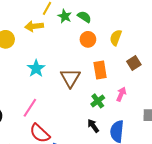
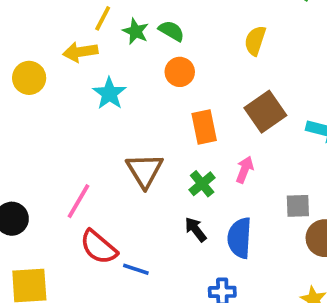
yellow semicircle: (116, 38) -> (255, 41), moved
brown square: (134, 63) -> (265, 112), size x1.5
cyan star: (36, 68) -> (109, 93), moved
brown triangle: (70, 78) -> (145, 170), moved

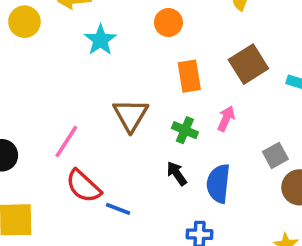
green cross: (202, 184) -> (185, 130), turned -30
gray square: (298, 206) -> (275, 155), turned -30

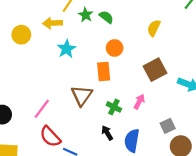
orange circle: (168, 22) -> (115, 48), moved
orange rectangle: (189, 76) -> (104, 71), moved

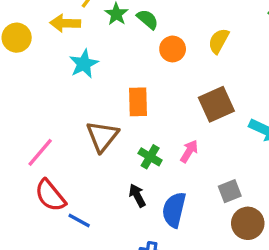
orange circle: (115, 48) -> (173, 49), moved

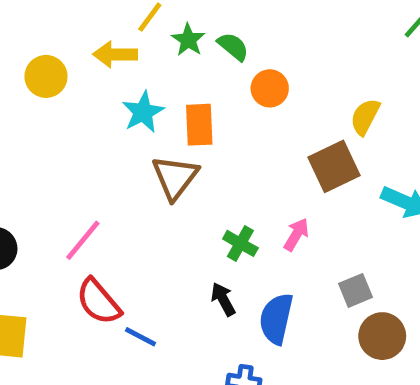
yellow semicircle: (219, 41) -> (365, 117), moved
orange rectangle: (138, 102) -> (199, 125), moved
brown triangle: (102, 136) -> (175, 177), moved

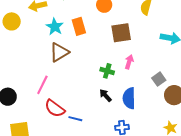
brown square: (334, 166) -> (121, 33), moved, turned 30
brown triangle: (175, 177) -> (59, 52), moved, turned 35

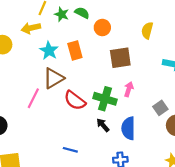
green cross: (107, 71) -> (105, 99), size x1.5
pink line: (42, 85) -> (33, 98), moved
red semicircle: (55, 108) -> (75, 100), moved

